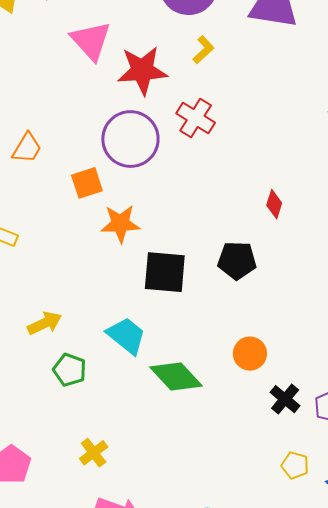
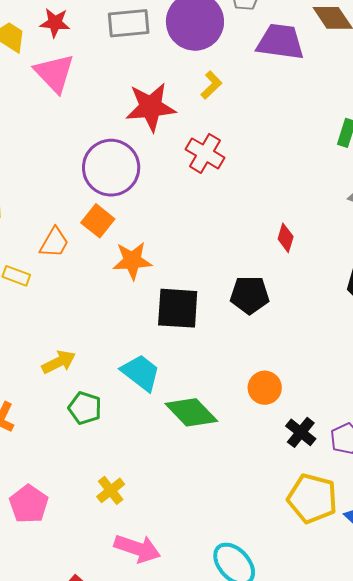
pink triangle: (91, 41) -> (54, 73), moved
purple circle: (130, 139) -> (111, 168), moved
orange trapezoid: (27, 148) -> (54, 243), moved
orange square: (87, 183) -> (98, 221), turned -32
yellow pentagon: (295, 465) -> (312, 498), size x1.8

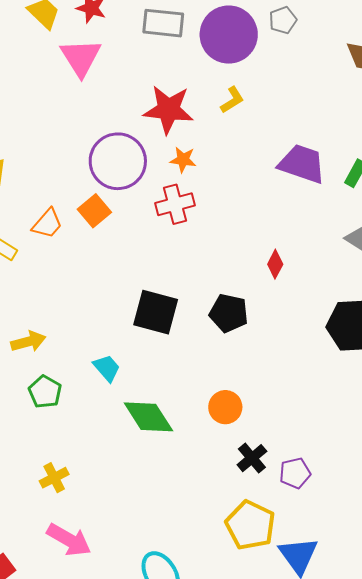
purple trapezoid: (280, 42) -> (302, 164), moved
red cross: (205, 153) -> (175, 204), moved, turned 33
orange star: (132, 261) -> (183, 160), moved, size x0.7
cyan trapezoid: (141, 373) -> (107, 368), size x0.7

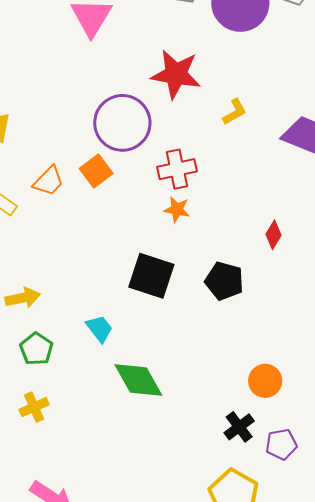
yellow L-shape: (232, 100) -> (235, 112), moved
orange star: (183, 160) -> (177, 209), moved
orange circle: (225, 407) -> (265, 381), moved
yellow cross: (54, 478) -> (34, 407), moved

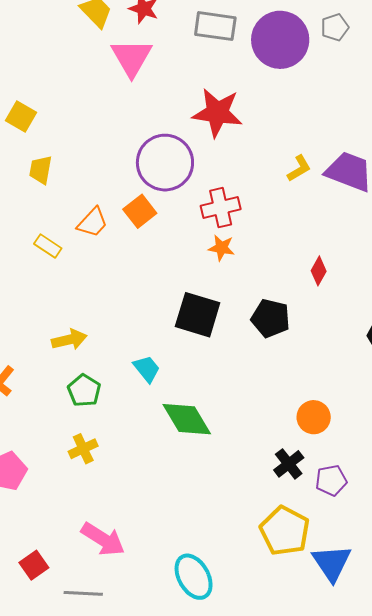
yellow L-shape: (235, 112) -> (299, 168), moved

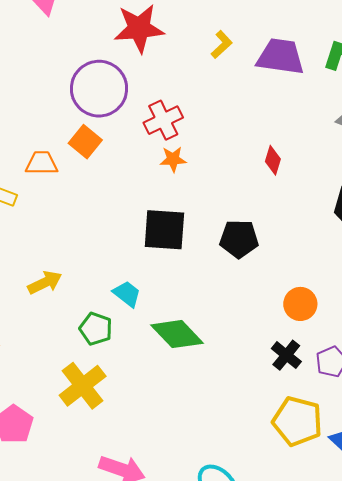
yellow L-shape: (299, 168) -> (222, 45), moved
orange trapezoid: (92, 222) -> (42, 163), turned -120
black pentagon: (271, 318) -> (239, 239), moved
green pentagon: (84, 390) -> (96, 329), moved
yellow cross: (83, 449) -> (83, 386), size x1.6

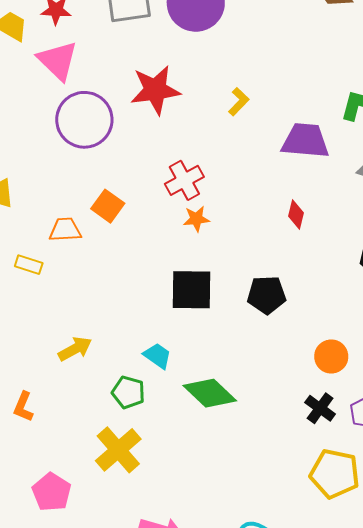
purple trapezoid: (280, 57) -> (305, 141), moved
purple circle: (99, 89) -> (84, 120), moved

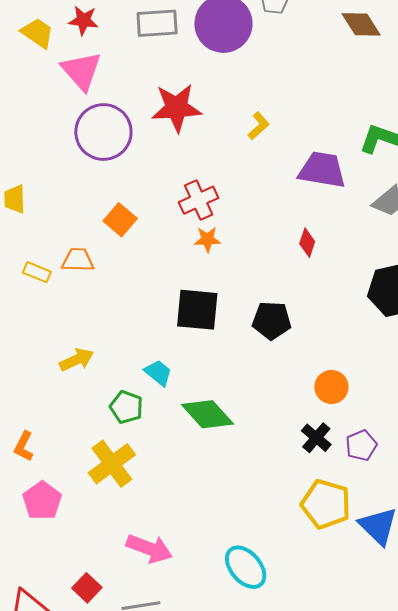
orange trapezoid: (65, 230) -> (78, 260), moved
orange L-shape: (23, 407) -> (24, 446), moved

